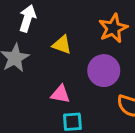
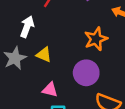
yellow triangle: (62, 45) -> (44, 55), moved

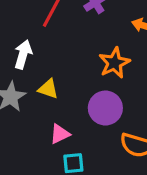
pink triangle: (50, 90) -> (60, 134), turned -35

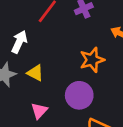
pink triangle: (60, 134) -> (39, 111), turned -30

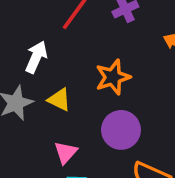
orange star: (92, 60) -> (113, 77), moved

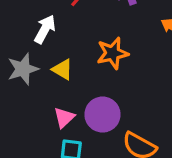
purple circle: (121, 130) -> (102, 115), moved

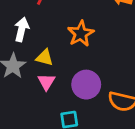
pink triangle: (64, 118) -> (46, 82), moved

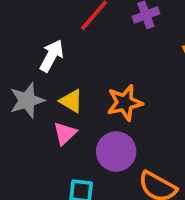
orange star: (81, 34) -> (125, 103), moved

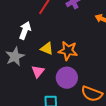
yellow triangle: (71, 101) -> (47, 49), moved
orange star: (125, 103) -> (68, 51), turned 30

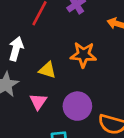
orange star: (68, 51) -> (83, 55), moved

